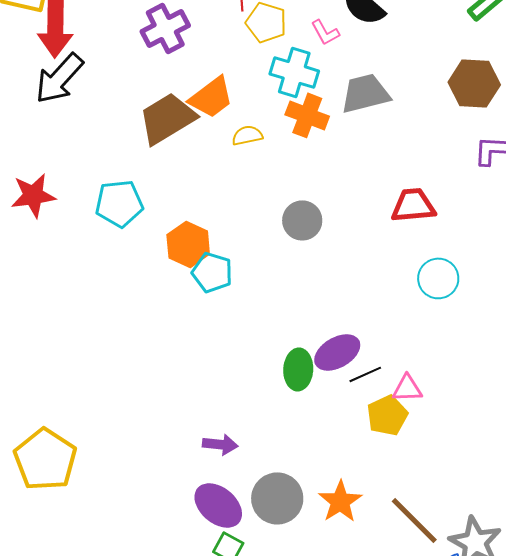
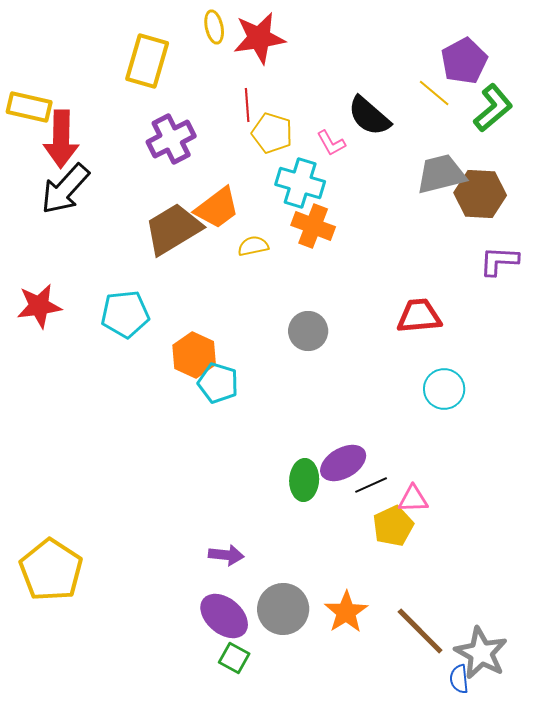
gray trapezoid: (365, 93) -> (441, 174), moved

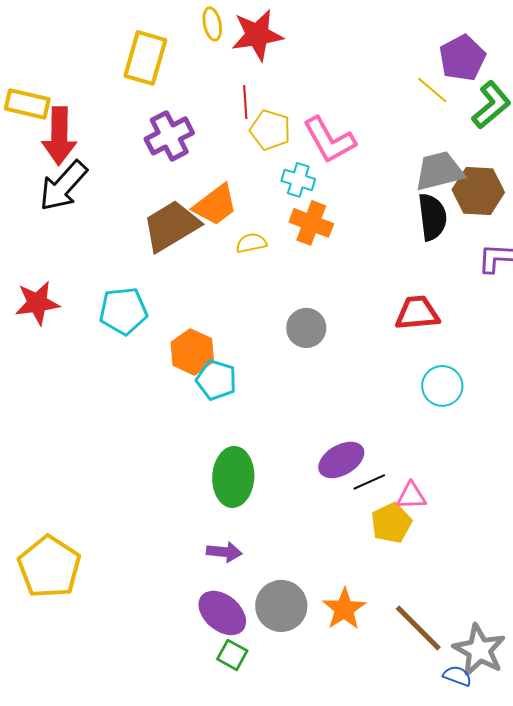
black semicircle: (369, 116) -> (432, 217), moved, turned -138
pink L-shape: (331, 143) -> (329, 140), size x1.8
cyan cross: (300, 183) -> (298, 180), size x0.7
green ellipse: (304, 480) -> (233, 477), moved, size x1.4
blue semicircle: (459, 679) -> (457, 676), turned 116

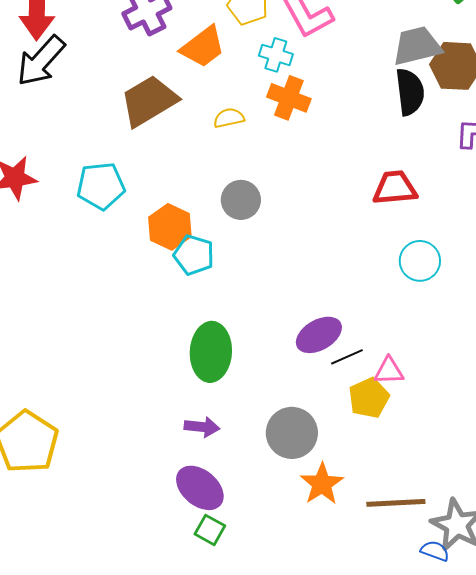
orange trapezoid: (215, 205) -> (203, 47), moved
gray circle: (306, 328) -> (241, 200), moved
gray circle: (281, 606) -> (292, 433), moved
brown line: (418, 628) -> (396, 503), turned -48

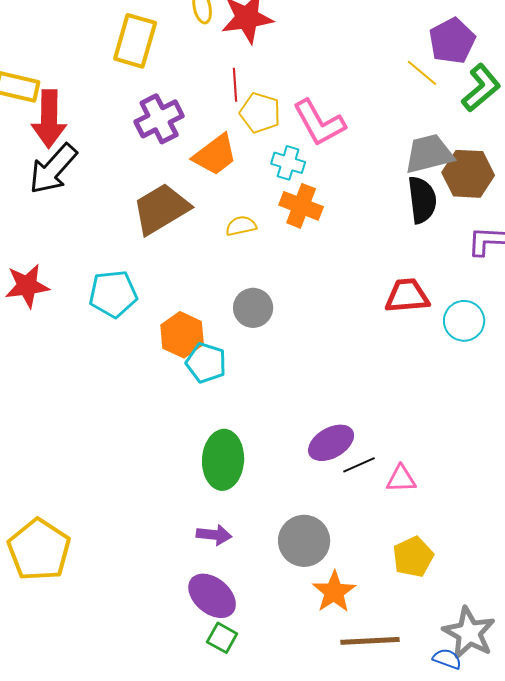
cyan circle: (420, 261) -> (464, 321), moved
yellow pentagon: (369, 398) -> (413, 557), moved
brown line: (396, 503) -> (370, 641), moved

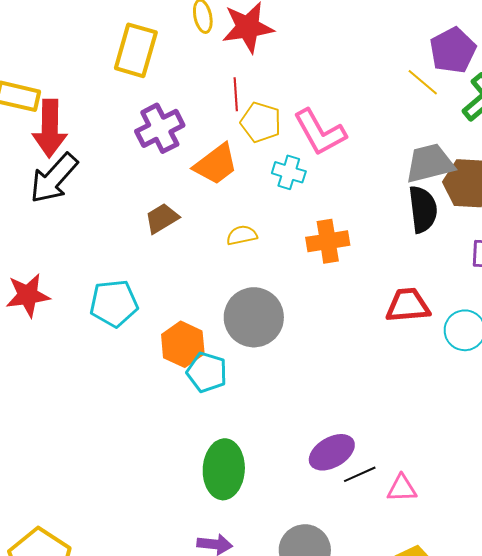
orange cross: (301, 206) -> (328, 241), moved, turned -30
brown trapezoid: (161, 209) -> (162, 218), size x0.6
gray circle: (253, 308) -> (254, 317), size x1.5

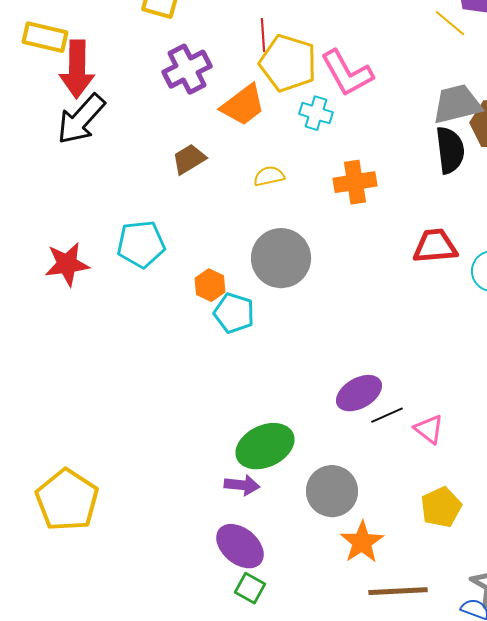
yellow pentagon: (261, 122) -> (288, 63), size x1.4
red star: (28, 295) -> (67, 264), moved
orange hexagon: (183, 344) -> (210, 285), size x0.7
green ellipse: (224, 469) -> (265, 446), moved, turned 62
pink triangle: (402, 488) -> (429, 429), turned 40

